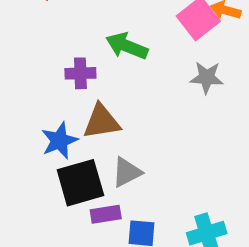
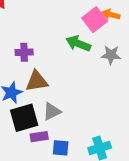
green arrow: (127, 46) -> (78, 43), moved
gray star: (207, 78) -> (111, 55), moved

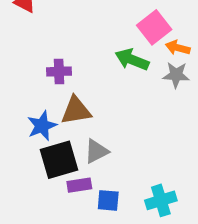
orange arrow: (111, 15) -> (178, 48), moved

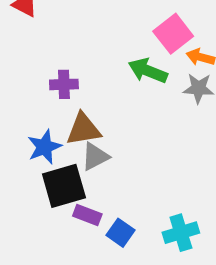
gray triangle: (96, 151) -> (95, 157), moved
purple rectangle: (79, 185) -> (87, 215), turned 30
blue square: (108, 200) -> (121, 233), turned 30

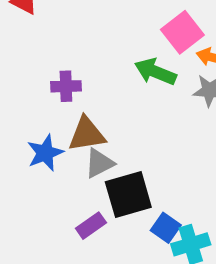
black square: (64, 186) -> (128, 194), moved
purple rectangle: (87, 215) -> (91, 226), turned -56
blue square: (121, 233) -> (166, 228), moved

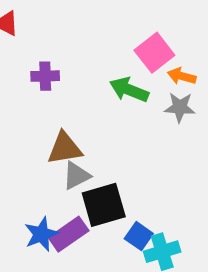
purple cross: (66, 86) -> (45, 76), moved
blue star: (45, 153) -> (41, 234), moved
purple rectangle: (91, 226) -> (69, 234), size x1.4

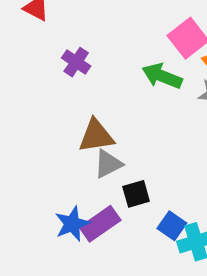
purple cross: (45, 76) -> (76, 62), turned 36
black square: (104, 205) -> (136, 194), size x0.6

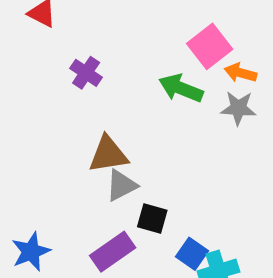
black square: (136, 194) -> (152, 218), turned 32
blue star: (72, 224) -> (31, 252), moved

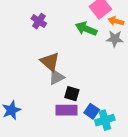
brown triangle: (108, 154) -> (50, 62), turned 50
purple rectangle: (113, 252) -> (66, 110), moved, turned 35

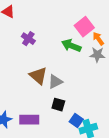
orange arrow: (116, 21) -> (98, 39), turned 40
gray triangle: (56, 77) -> (55, 82), moved
purple rectangle: (66, 110) -> (29, 120), moved

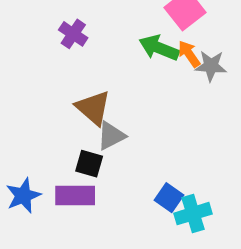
orange arrow: (98, 39) -> (189, 54), moved
gray triangle: (55, 82) -> (111, 136), moved
black square: (58, 105) -> (89, 164), moved

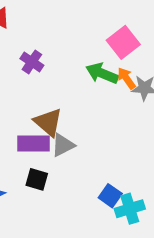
black square: (89, 164) -> (37, 179), moved
purple rectangle: (75, 196) -> (34, 143), moved

